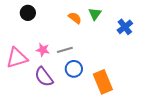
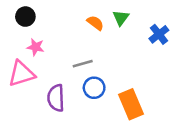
black circle: (28, 13) -> (25, 17), moved
pink star: (43, 50) -> (36, 47), moved
purple semicircle: (44, 77) -> (56, 98), turned 35

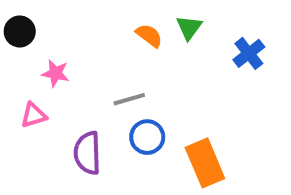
black circle: (25, 17) -> (20, 31), moved
pink triangle: (22, 74) -> (34, 115), size x0.6

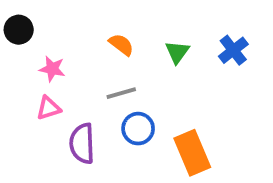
green triangle: (189, 27) -> (177, 52), moved
orange semicircle: (149, 35) -> (121, 45), moved
pink triangle: (34, 115) -> (48, 108), moved

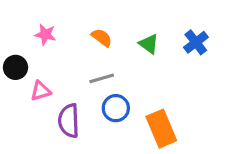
black circle: (19, 30) -> (15, 67), moved
green triangle: (177, 52) -> (149, 44), turned -30
pink star: (52, 69) -> (45, 34), moved

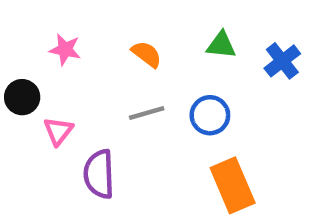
green triangle: (149, 44) -> (221, 45), moved, turned -30
pink triangle: (41, 91) -> (58, 131), turned -35
blue circle: (116, 108) -> (210, 115), moved

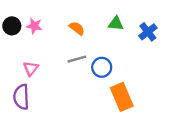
black circle: (22, 97) -> (12, 26), moved
blue circle: (210, 115) -> (102, 67), moved
purple semicircle: (99, 174) -> (21, 97), moved

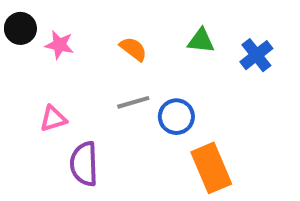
black circle: (12, 26) -> (20, 28), moved
pink triangle: (31, 68) -> (53, 119), turned 35
purple semicircle: (21, 97) -> (84, 164), moved

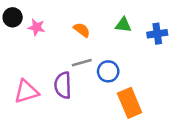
blue cross: (256, 55) -> (157, 34), turned 30
pink triangle: (53, 119) -> (26, 92), moved, size x1.5
purple semicircle: (84, 164) -> (63, 85), moved

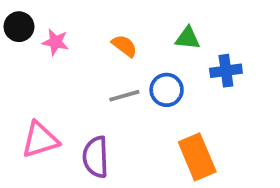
blue cross: (157, 34) -> (226, 71), moved
blue circle: (108, 71) -> (167, 90), moved
purple semicircle: (63, 85) -> (96, 157), moved

